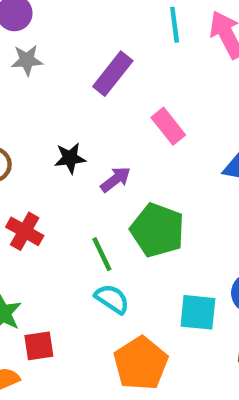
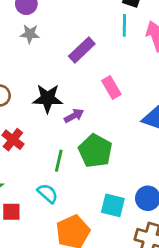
black star: (70, 158) -> (48, 98), size x1.5
green line: (102, 254) -> (59, 161), turned 30
cyan semicircle: (112, 299) -> (48, 193), moved

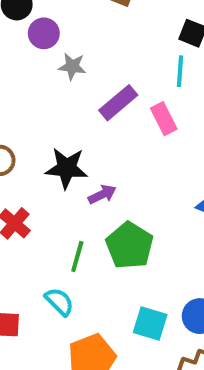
gray star: (30, 34) -> (72, 66), moved
pink rectangle: (111, 88) -> (164, 119), moved

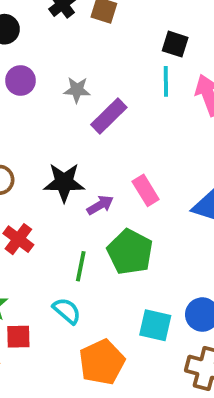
purple circle: (44, 33) -> (20, 81), moved
gray star: (72, 66) -> (77, 90), moved
pink rectangle: (164, 119) -> (146, 190), moved

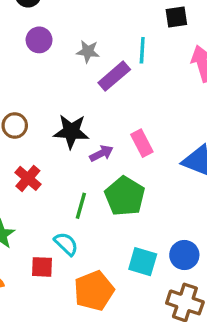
black square: (175, 44) -> (176, 17), turned -30
cyan line: (166, 81) -> (142, 50), moved
red square: (18, 337) -> (42, 267), moved

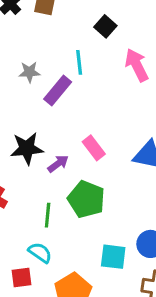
black square: (176, 17) -> (105, 26), turned -30

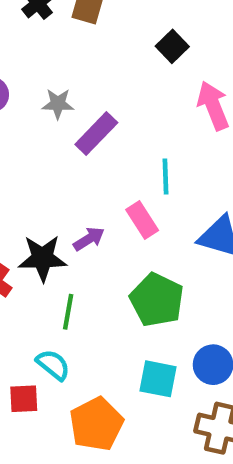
cyan line: (79, 62) -> (165, 177), moved
black star: (27, 148) -> (43, 258), moved
green pentagon: (86, 199) -> (157, 300), moved

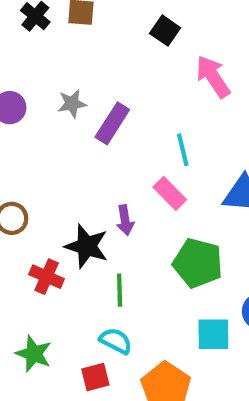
purple arrow: (89, 239) -> (125, 220), turned 124
black star: (43, 258) -> (87, 246), turned 30

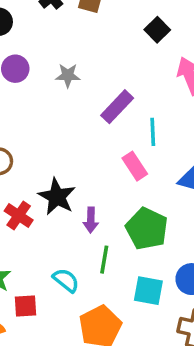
purple rectangle: (112, 123) -> (117, 107), moved
purple arrow: (125, 220) -> (91, 220), moved
green line: (120, 290) -> (104, 260), moved
red square: (95, 377) -> (25, 306), moved

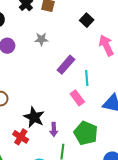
gray star: (68, 75) -> (41, 39), moved
red cross: (19, 215) -> (21, 137), moved

